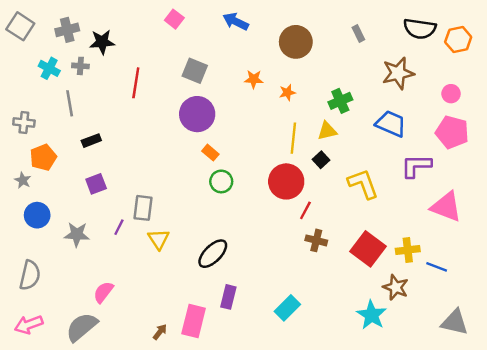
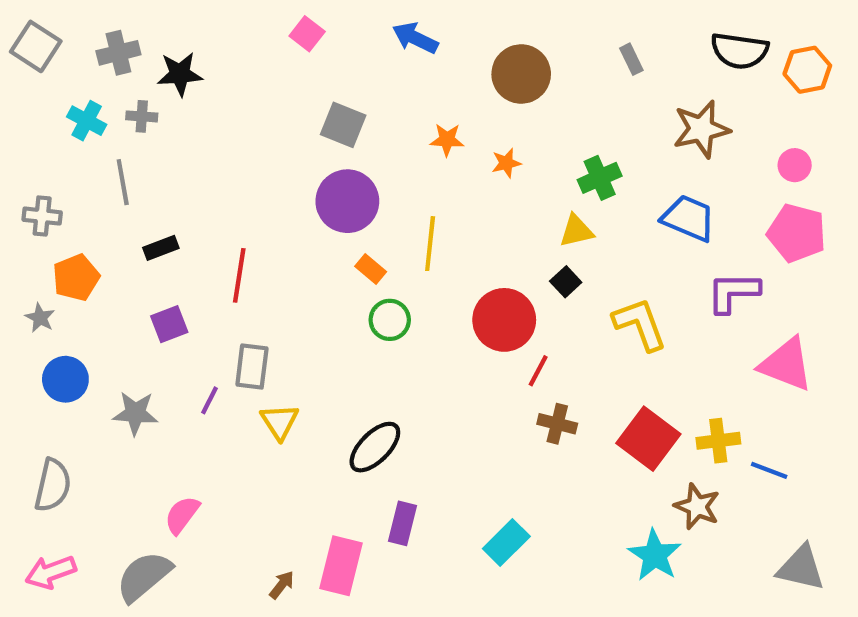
red line: (136, 83) -> (239, 275), moved
yellow line: (293, 138) -> (430, 244), moved

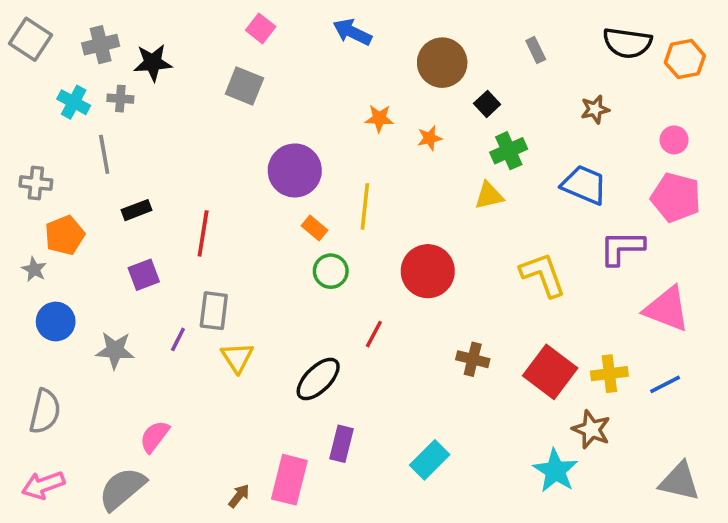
gray square: (343, 125) -> (244, 86), moved
brown star: (701, 129) -> (595, 109), size x0.6
black square: (566, 282) -> (487, 104), moved
red line: (538, 371) -> (374, 334), moved
blue line: (769, 470) -> (665, 384), moved, turned -48

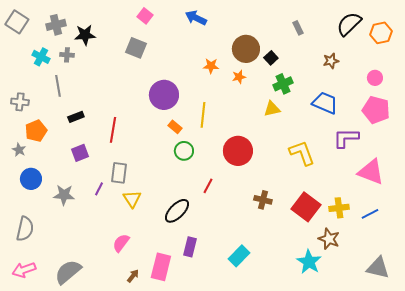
black semicircle: (627, 43) -> (349, 24), turned 128
brown circle: (442, 63) -> (246, 49), moved
pink semicircle: (155, 437) -> (121, 243), moved

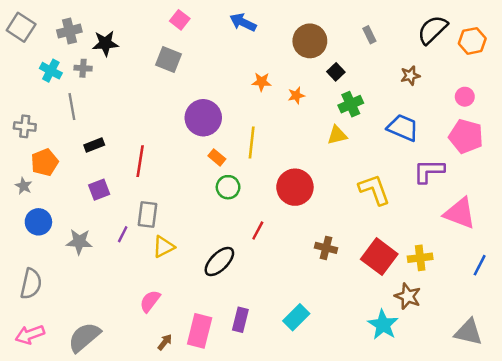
brown circle: (246, 49) -> (310, 41), moved
yellow triangle: (132, 199) -> (164, 247), turned 36
blue line: (370, 214) -> (480, 265), moved, turned -36
purple rectangle: (190, 247) -> (240, 320), moved

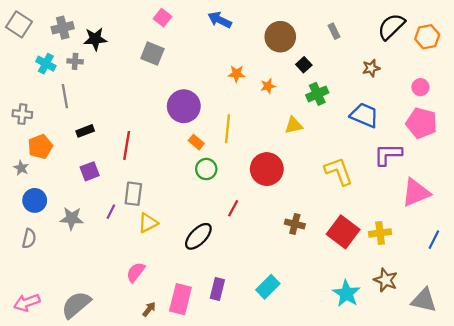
yellow triangle: (337, 135) -> (294, 125), moved
pink triangle: (460, 213) -> (416, 193), turned -44
gray semicircle: (31, 284) -> (29, 239), moved, size x0.7
brown star: (408, 296) -> (386, 280), moved

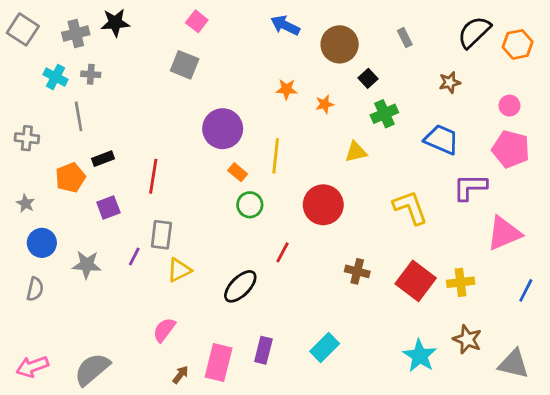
blue arrow: (220, 20) -> (285, 25), moved
black star: (95, 39) -> (115, 23), moved
orange pentagon: (40, 147) -> (70, 178), moved

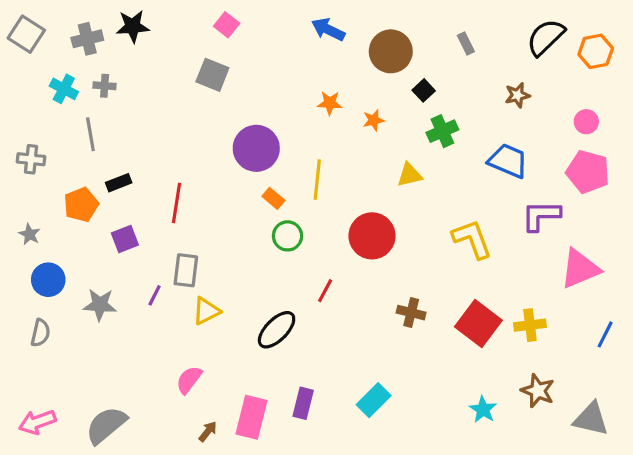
cyan star: (420, 356) -> (483, 410), size x0.7

